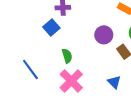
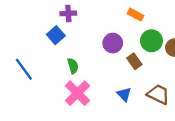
blue line: (30, 69) -> (24, 69), moved

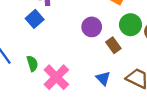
green semicircle: (73, 66) -> (32, 63), moved

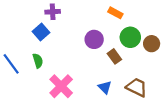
green semicircle: (32, 63) -> (38, 61), moved

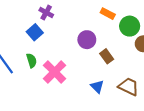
purple cross: (53, 12) -> (46, 13), turned 32
green circle: (130, 37) -> (130, 26), moved
pink cross: (61, 86) -> (55, 72), moved

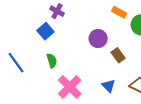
green semicircle: (32, 60) -> (52, 61), moved
pink cross: (55, 72) -> (70, 87), moved

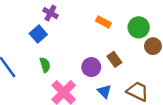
orange rectangle: (119, 12) -> (103, 22), moved
purple circle: (98, 38) -> (91, 67), moved

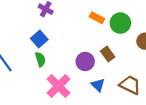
green circle: (139, 27) -> (120, 23), moved
blue square: (38, 34) -> (39, 39), moved

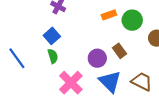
orange rectangle: (97, 18) -> (109, 15), turned -48
blue triangle: (98, 85) -> (110, 81), size x1.6

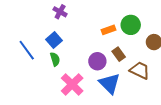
orange rectangle: (109, 15) -> (108, 30), moved
blue line: (17, 58) -> (27, 50), moved
brown trapezoid: (142, 81) -> (140, 70), moved

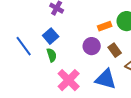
purple circle: (97, 61) -> (92, 46), moved
blue triangle: (109, 83) -> (106, 79), turned -30

